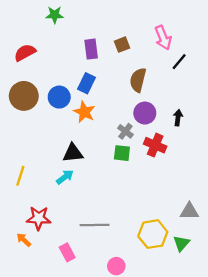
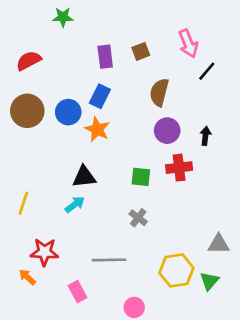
gray cross: (125, 131) -> (138, 218), moved
red cross: (155, 145) -> (179, 168), turned -30

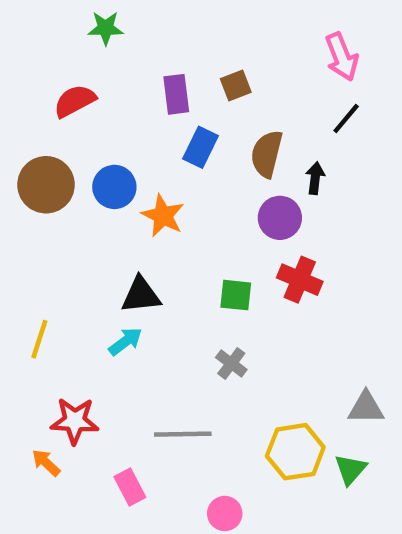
pink arrow: (188, 44) -> (342, 57), moved
red semicircle: (29, 61) -> (75, 101), moved
blue rectangle: (100, 96) -> (200, 147), moved
black arrow: (205, 136) -> (315, 178), moved
red cross: (179, 168) -> (300, 280), turned 30

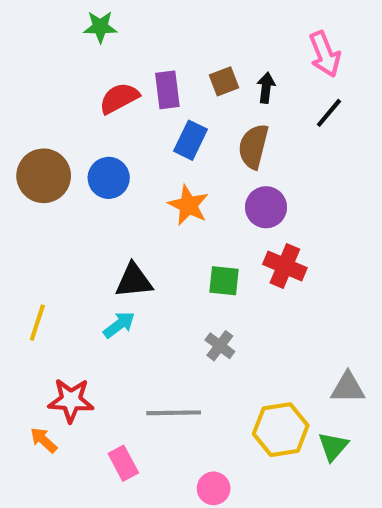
red semicircle: (75, 101) -> (119, 98), moved
black arrow: (315, 178) -> (266, 88), moved
orange star: (163, 216) -> (188, 205), moved

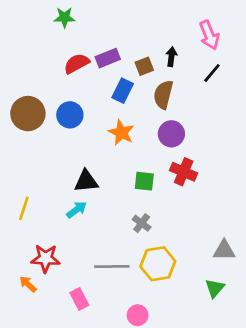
brown square: (224, 81) -> (144, 66), moved
purple rectangle: (167, 90) -> (108, 58), turned 75
yellow hexagon: (281, 430) -> (158, 264), moved

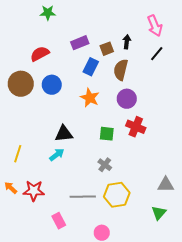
red semicircle: (77, 63) -> (40, 54), moved
orange arrow: (28, 284) -> (11, 188), moved

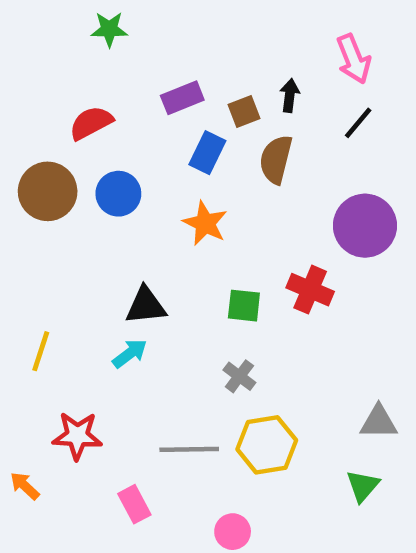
purple circle: (127, 99) -> (365, 226), moved, size x1.4
orange arrow: (11, 188) -> (25, 486), moved

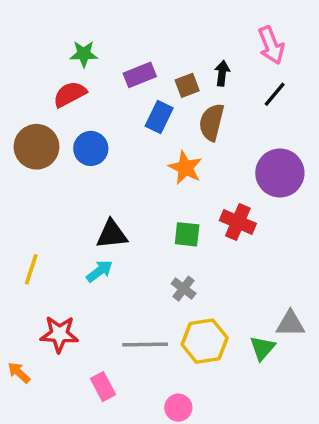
green star: (109, 29) -> (84, 54), moved
orange star: (205, 223) -> (185, 168), moved
green triangle: (363, 486) -> (262, 348), moved

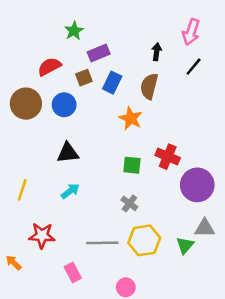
pink arrow: (271, 45) -> (191, 32), turned 40
green star: (84, 54) -> (74, 31), moved, turned -30
brown square: (187, 85) -> (84, 78), moved
purple circle: (280, 173) -> (197, 185), moved
black triangle: (112, 234) -> (68, 153), moved

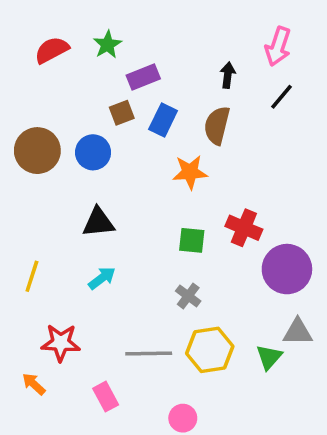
red semicircle: (49, 67) -> (52, 50), moved
orange star: (131, 118) -> (190, 172), turned -30
orange arrow: (14, 263) -> (34, 384), moved

